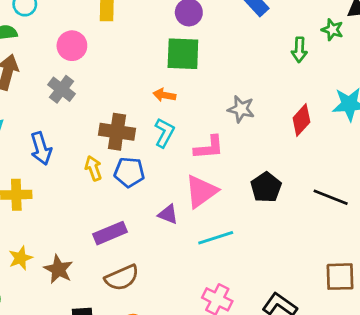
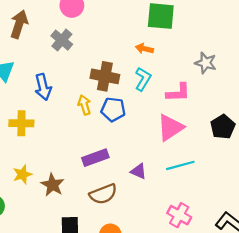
purple triangle: (168, 214) -> (139, 171), moved

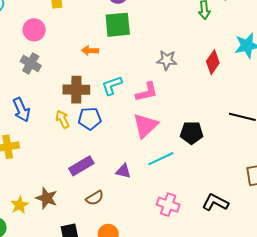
orange arrow: (144, 49) -> (90, 50), moved
cyan L-shape: (143, 79) -> (112, 86), turned -130
black pentagon: (223, 127) -> (192, 133), moved, turned -30
yellow star: (22, 174) -> (20, 205), moved
brown semicircle: (103, 194) -> (95, 198), size x0.7

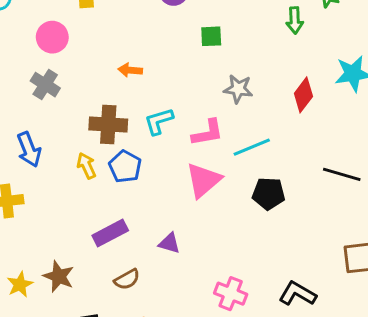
green square: (118, 25) -> (211, 36), moved, size x0.6
blue pentagon: (90, 119) -> (125, 167), turned 30
cyan line: (161, 159) -> (252, 147), moved

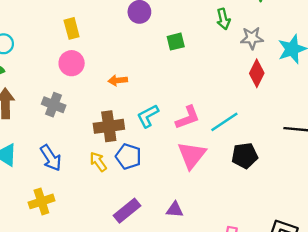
green arrow: (295, 20) -> (223, 19), moved
pink circle: (52, 37) -> (72, 63), moved
gray star: (238, 89) -> (252, 38), moved

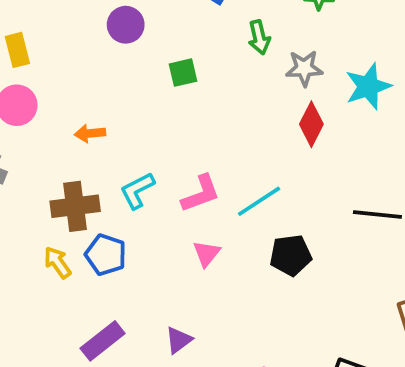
pink triangle: (192, 155) -> (207, 254), size x0.6
purple triangle: (175, 210) -> (179, 340), turned -42

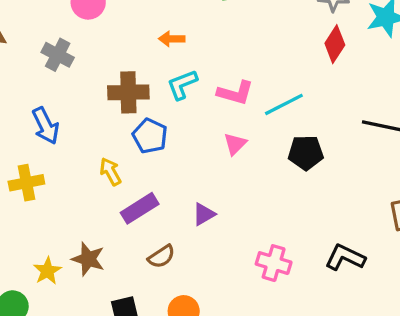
orange arrow: (90, 133) -> (172, 39), moved
pink L-shape: (201, 194) -> (235, 93), turned 30
yellow arrow: (57, 262) -> (110, 172), moved

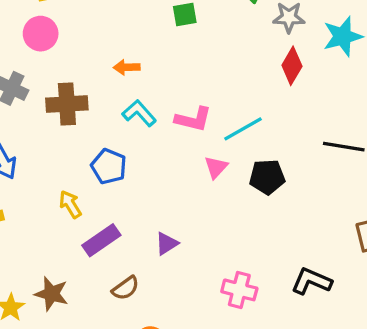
cyan L-shape: (182, 85) -> (139, 113), turned 72
brown cross: (128, 92) -> (67, 104), moved
pink triangle: (235, 144) -> (216, 167), moved

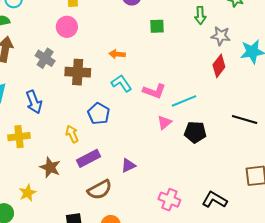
brown semicircle: (126, 288) -> (100, 190), size x1.4
brown star: (51, 294) -> (50, 167), moved

